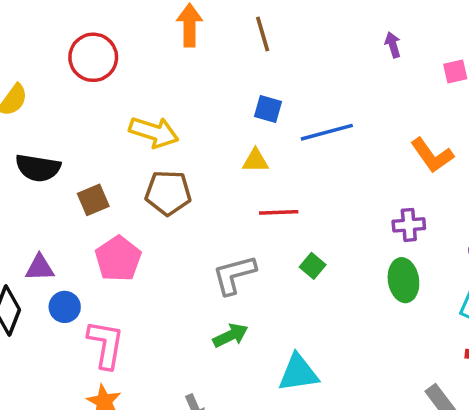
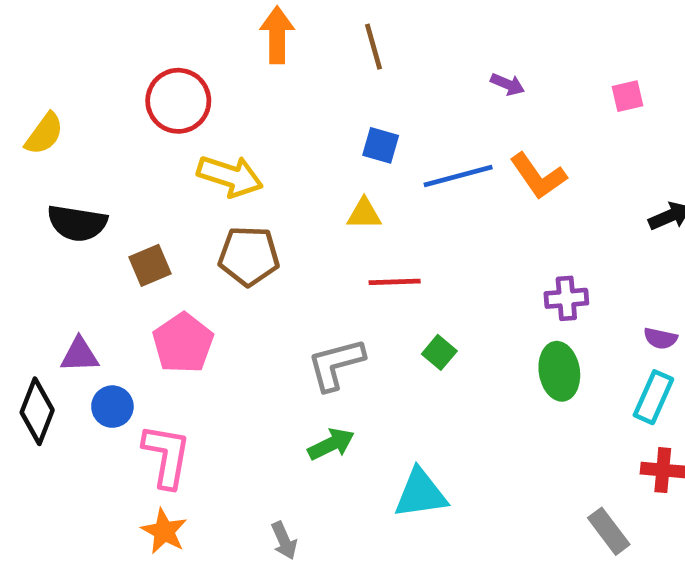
purple arrow: (393, 45) -> (508, 84), moved, turned 130
red circle: (93, 57) -> (178, 101), moved
orange L-shape: (432, 155) -> (538, 176), moved

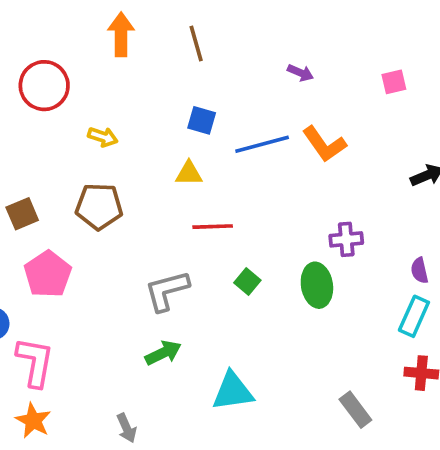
yellow arrow: (230, 176) -> (103, 137), moved, size x0.6
purple semicircle: (660, 338) -> (419, 270), turned 65
green ellipse: (559, 371) -> (317, 285), moved
gray rectangle: (609, 531) -> (355, 410), moved

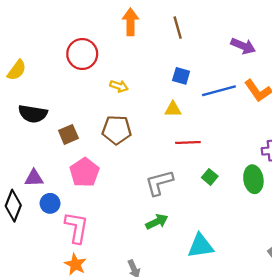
purple arrow: (300, 73) -> (243, 46), size x1.5

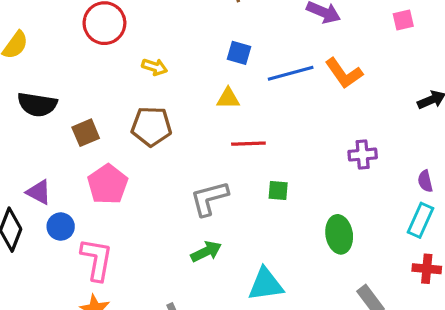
green square: (210, 177) -> (278, 191), turned -35
purple triangle: (34, 178) -> (39, 192), turned 30
green ellipse: (253, 179) -> (339, 234), moved

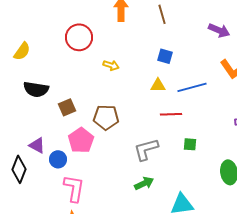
blue line: (291, 73) -> (192, 87), moved
brown pentagon: (151, 126) -> (106, 117), moved
blue circle: (61, 227) -> (58, 159), moved

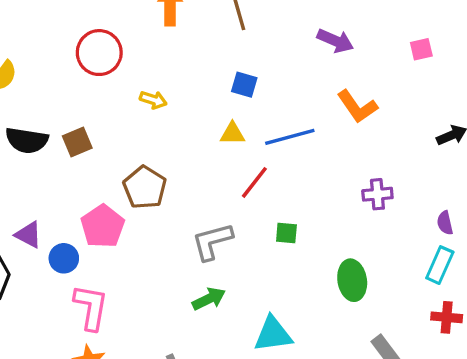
brown square: (67, 107) -> (77, 142), moved
red line: (171, 114) -> (254, 182), turned -50
brown pentagon: (106, 117) -> (145, 187), turned 30

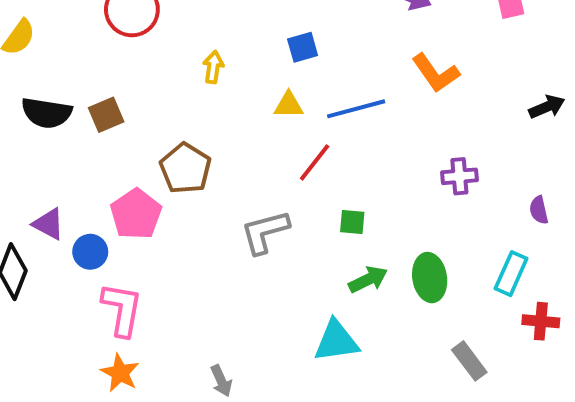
blue square: (244, 85) -> (303, 47), turned -32
yellow arrow: (153, 100) -> (213, 67), moved, turned -100
cyan rectangle: (440, 265) -> (511, 274), moved
green arrow: (209, 299) -> (368, 280), moved

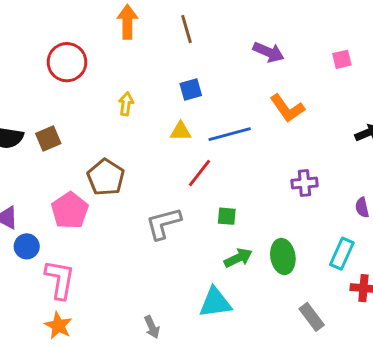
blue circle: (90, 252) -> (27, 246), moved
gray arrow: (221, 381) -> (152, 327), moved

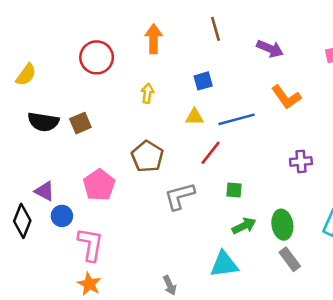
orange arrow: (127, 22) -> (154, 39), moved
brown line: (186, 29) -> (215, 29), moved
brown pentagon: (106, 177) -> (147, 156), moved
gray rectangle: (312, 317) -> (290, 259), moved

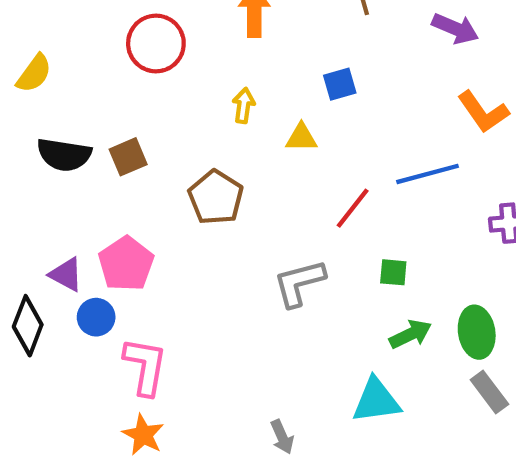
yellow triangle: (194, 117) -> (301, 138), moved
blue line: (237, 119) -> (427, 174), moved
brown pentagon: (147, 156) -> (216, 197), moved
pink pentagon: (99, 185) -> (126, 264), moved

